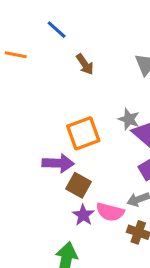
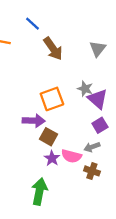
brown arrow: (85, 64) -> (53, 49), size x1.5

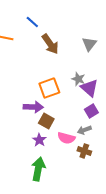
purple star: (52, 158) -> (39, 140), moved

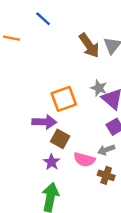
brown arrow: (50, 44) -> (89, 45), moved

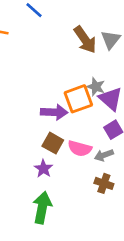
orange square: (64, 99) -> (78, 99), moved
purple arrow: (44, 122) -> (54, 112), moved
pink semicircle: (84, 160) -> (80, 148), moved

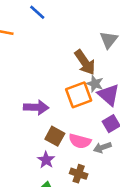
brown arrow: (85, 40) -> (85, 62), moved
purple arrow: (54, 112) -> (36, 107), moved
brown cross: (104, 183) -> (79, 174), moved

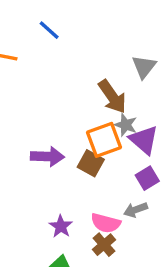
brown square: (55, 136) -> (91, 163), moved
pink semicircle: (80, 141) -> (106, 223), moved
brown cross: (79, 174) -> (104, 245), turned 30

